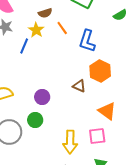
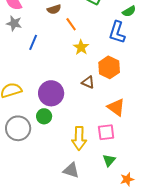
yellow star: (36, 30) -> (81, 47), moved
blue L-shape: (87, 41) -> (117, 32), moved
purple circle: (42, 97) -> (51, 93), size x1.6

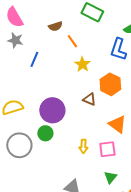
yellow arrow: (79, 138) -> (83, 146), moved, size x0.6

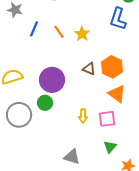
orange line: (72, 41) -> (59, 32), moved
orange hexagon: (110, 84) -> (112, 67), moved

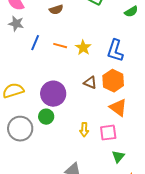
blue L-shape: (118, 19) -> (115, 51), moved
orange line: (59, 32) -> (60, 46), turned -40
green triangle: (110, 147) -> (118, 157), moved

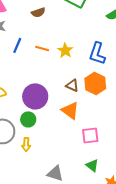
orange triangle: (118, 108) -> (70, 110), moved
yellow arrow: (84, 130) -> (26, 144), moved
green triangle: (118, 157) -> (92, 165), moved, turned -32

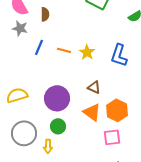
brown semicircle: (38, 12) -> (45, 14), moved, turned -72
orange hexagon: (95, 83) -> (117, 110), moved
green circle: (28, 119) -> (58, 126), moved

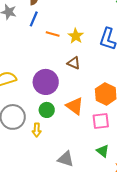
blue line: (39, 47) -> (34, 19), moved
brown triangle: (94, 87) -> (74, 63), moved
orange triangle: (92, 112) -> (75, 106), moved

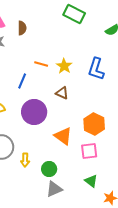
blue line: (34, 19) -> (22, 81), moved
green circle: (47, 110) -> (49, 169), moved
gray triangle: (66, 159) -> (54, 189), turned -42

